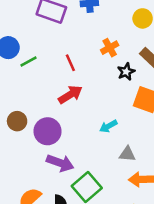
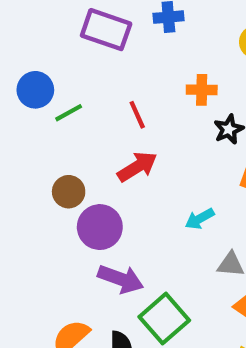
orange cross: (110, 48) -> (202, 90), turned 30
brown circle: (17, 121) -> (69, 192), moved

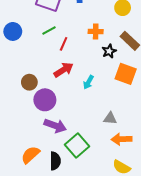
green line: (69, 113) -> (49, 30), moved
red line: (137, 115) -> (64, 44), turned 48
cyan arrow: (200, 219) -> (88, 82), moved, turned -32

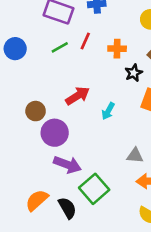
red line: (64, 44) -> (85, 41), moved
black semicircle: (55, 161) -> (67, 208), turned -30

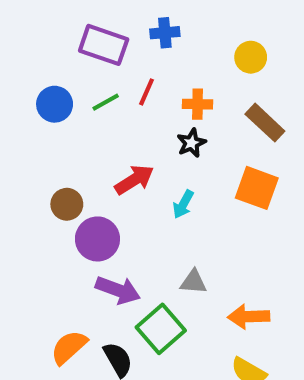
blue circle: (15, 49) -> (55, 104), moved
black star: (134, 73) -> (191, 143), moved
gray triangle: (135, 156) -> (193, 282), moved

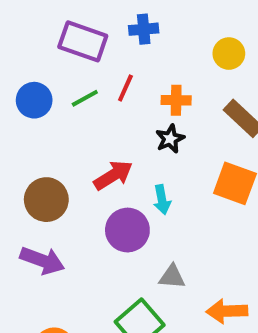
brown circle: (67, 204) -> (46, 200), size x1.4
cyan arrow: (183, 204) -> (162, 200), turned -40
purple circle: (97, 239) -> (127, 230), moved
purple arrow: (118, 290) -> (42, 260), moved

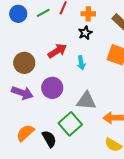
purple circle: (127, 230) -> (52, 88), moved
gray triangle: (172, 277) -> (86, 101), size x1.5

